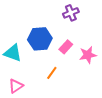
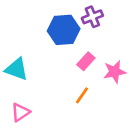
blue hexagon: (40, 39) -> (64, 30), moved
orange line: (52, 73) -> (82, 95), moved

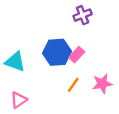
blue hexagon: (64, 30) -> (57, 52), moved
pink star: (115, 72) -> (102, 84), moved

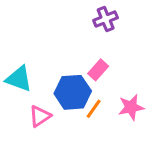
blue hexagon: (57, 52) -> (73, 92), moved
pink triangle: (19, 100) -> (40, 116), moved

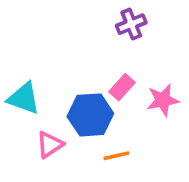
pink star: (131, 107) -> (163, 100), moved
orange line: (94, 109) -> (116, 156), moved, turned 42

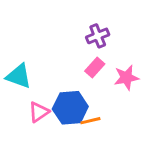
purple cross: (131, 24) -> (98, 36), moved
blue hexagon: (90, 115) -> (70, 108), moved

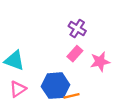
purple cross: (98, 36) -> (77, 29), turned -36
pink triangle: (39, 112) -> (18, 89), moved

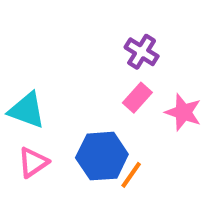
pink star: (100, 62) -> (183, 112), turned 30
orange line: (71, 96) -> (131, 175), turned -42

